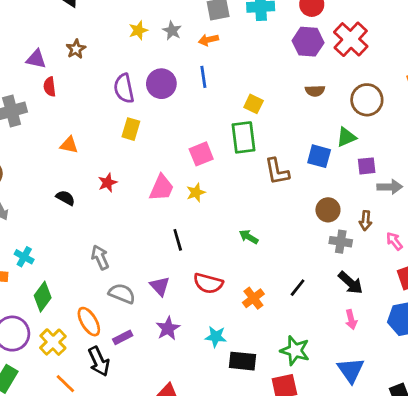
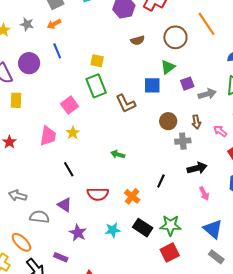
gray arrow: (100, 257) -> (18, 196), turned -36
black arrow: (350, 283) -> (197, 168), turned -42
purple rectangle: (123, 337) -> (61, 257), moved, turned 64
black rectangle: (242, 361) -> (143, 228), moved, turned 42

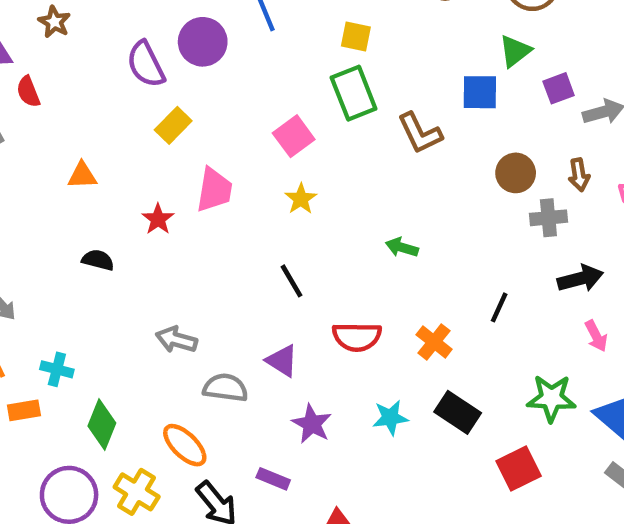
yellow rectangle: (16, 100) -> (173, 125), turned 42
pink trapezoid: (48, 136) -> (214, 190), moved
green star: (171, 225) -> (551, 398), moved

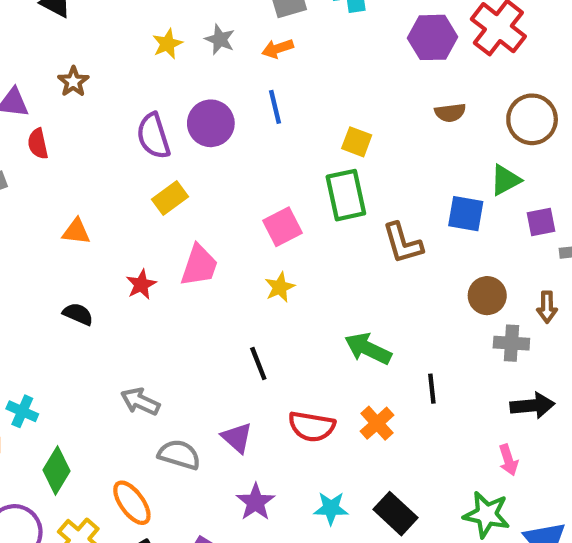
green arrow: (402, 247) -> (368, 349), size x1.5
black line: (499, 307) -> (432, 389), moved, turned -40
pink arrow: (596, 336) -> (508, 460), moved
orange cross: (434, 342) -> (377, 423), moved

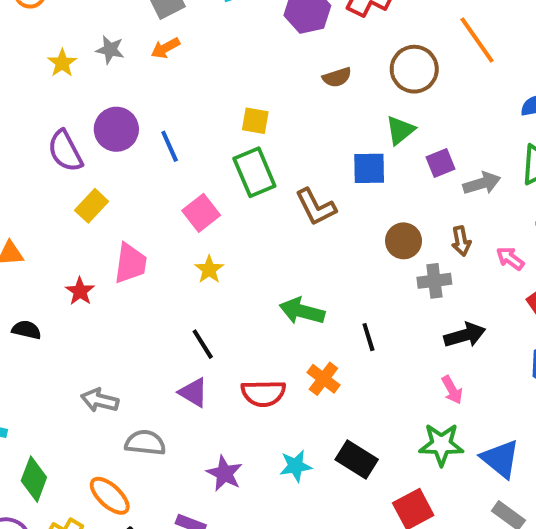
blue line: (275, 107) -> (170, 146), moved
purple triangle: (237, 438) -> (193, 392), moved

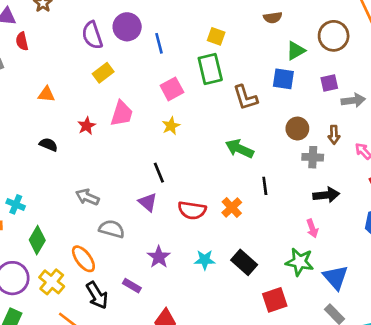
brown circle: (414, 69) -> (334, 36), moved
green triangle: (400, 130) -> (296, 51), moved
green arrow: (302, 311) -> (239, 149), moved

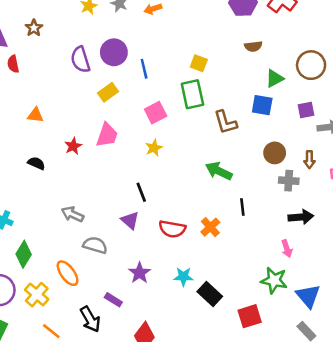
yellow rectangle: (103, 73) -> (108, 92), moved
black rectangle: (244, 262) -> (210, 294), moved
black arrow: (97, 295) -> (90, 319), moved

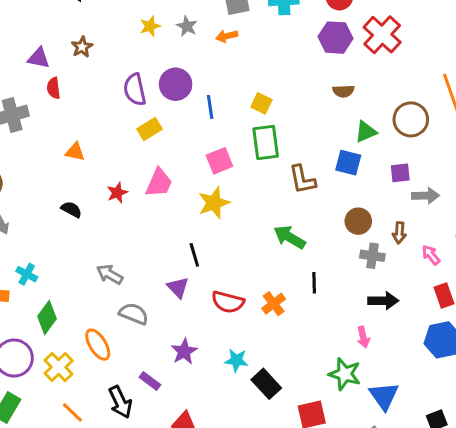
yellow square: (199, 63) -> (261, 103), moved
yellow rectangle: (108, 92) -> (150, 129), moved
yellow star: (154, 148) -> (214, 203), size x1.5

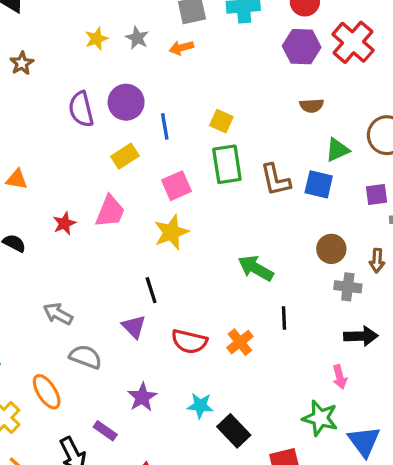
yellow rectangle: (150, 129) -> (125, 156), moved
brown L-shape: (302, 179) -> (275, 180), moved

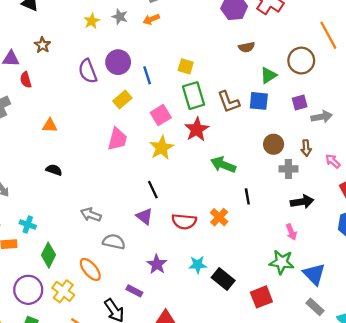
red star: (64, 223) -> (197, 129), moved, size x1.5

